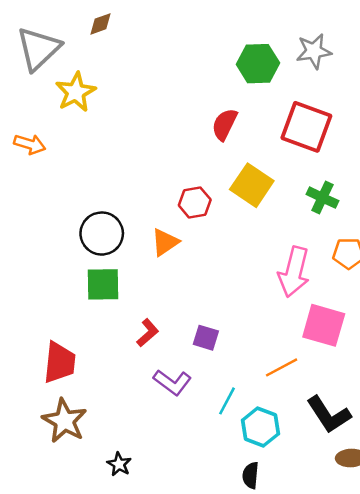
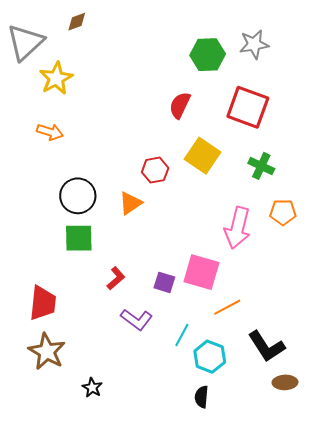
orange arrow: (30, 144) -> (50, 132), moved
pink square: (324, 325) -> (201, 272), moved

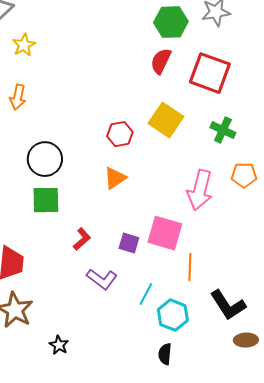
yellow star: (56, 78) -> (24, 45), size x0.7
red semicircle: (180, 105) -> (161, 61), moved
orange arrow: (50, 132) -> (18, 97), turned 85
orange triangle: (130, 203) -> (115, 178), moved
orange line: (227, 307) -> (190, 267), turned -60

